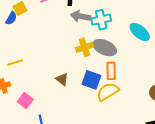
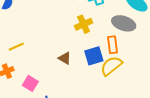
gray ellipse: (105, 48) -> (124, 23), moved
blue square: (91, 80) -> (94, 56), turned -30

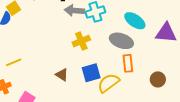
orange rectangle: (112, 45) -> (128, 63), moved

